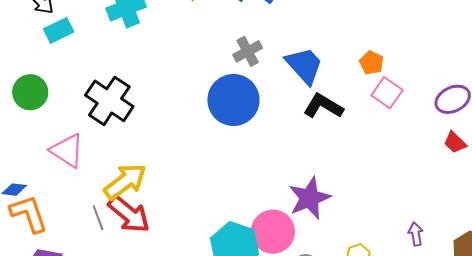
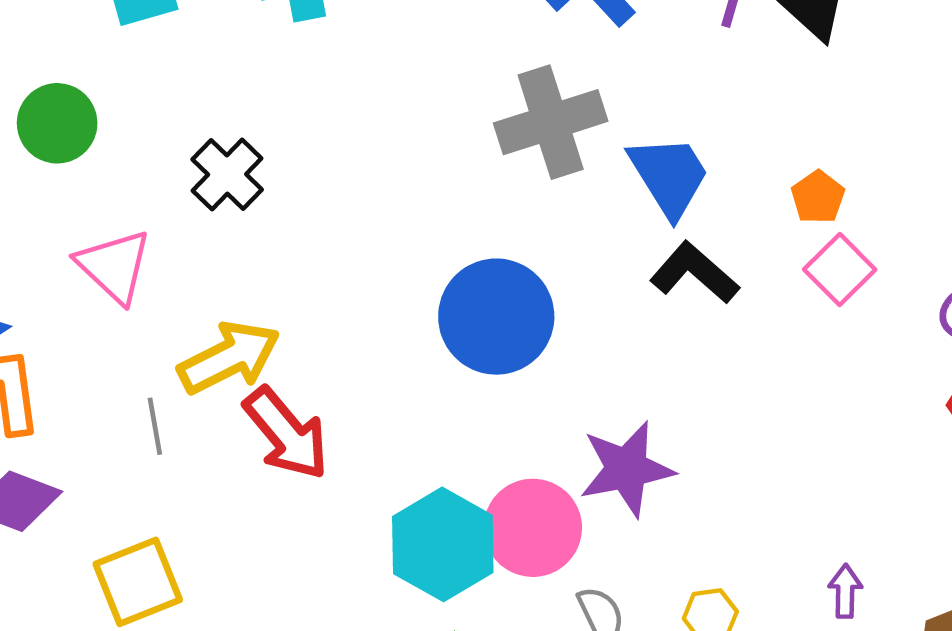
gray cross: (248, 51) -> (551, 122), size x1.6
blue circle: (233, 100) -> (496, 317), moved
black cross: (109, 101) -> (227, 174), size x0.7
red arrow: (129, 214) -> (286, 434), moved

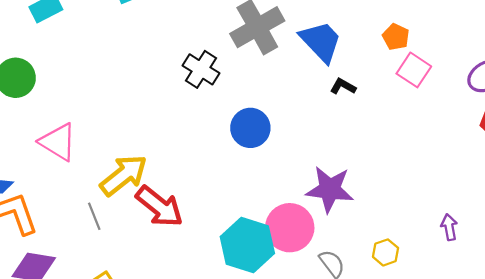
black cross: (227, 174) -> (201, 69), moved
black L-shape: (694, 273) -> (343, 86), size x0.6
blue circle: (496, 317) -> (250, 128), size x0.7
purple star: (627, 469) -> (330, 189), turned 30

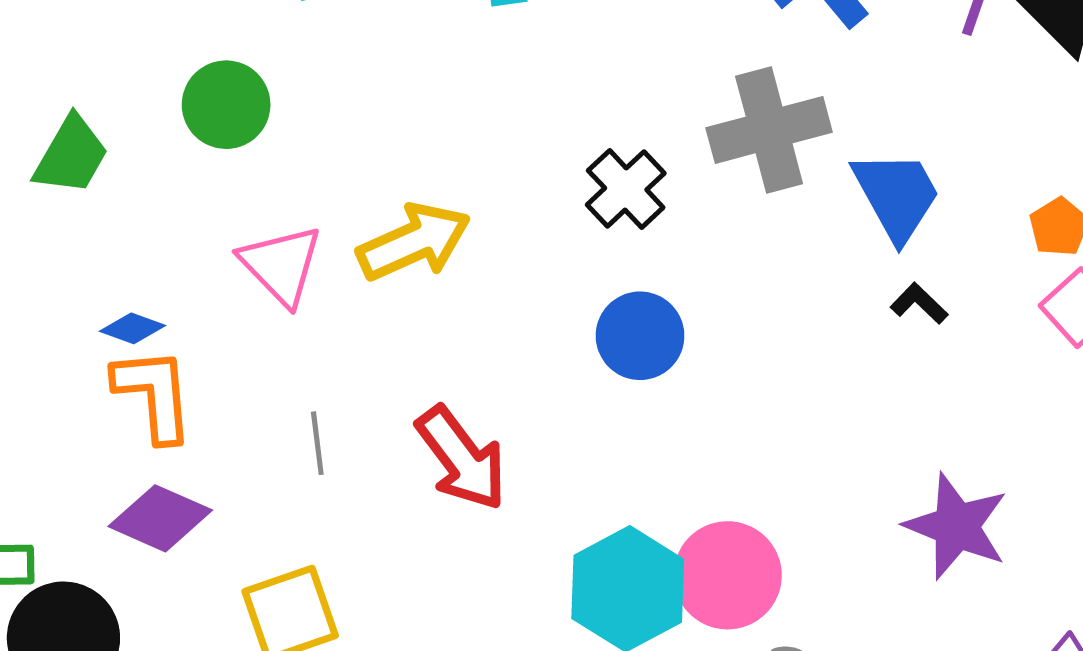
blue circle: (250, 128) -> (640, 336), moved
yellow arrow: (124, 175) -> (414, 242), moved
purple star: (330, 189) -> (956, 526), moved

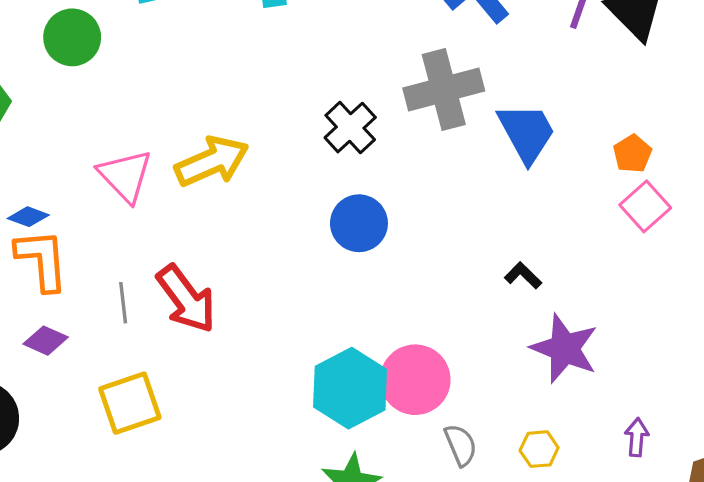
green circle: (226, 105) -> (72, 37), moved
black L-shape: (919, 303) -> (523, 275), moved
gray line: (317, 443) -> (123, 303), moved
red arrow: (462, 458) -> (186, 299), moved
purple diamond: (160, 518) -> (46, 341), size x0.7

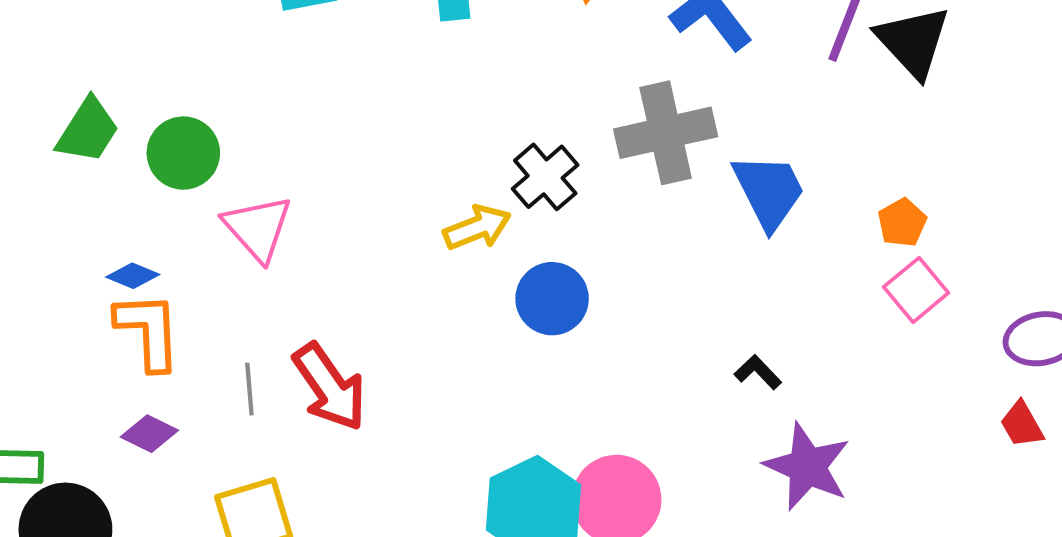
green circle: (72, 37) -> (183, 153), moved
yellow arrow: (212, 161) -> (477, 228), moved, size x0.7

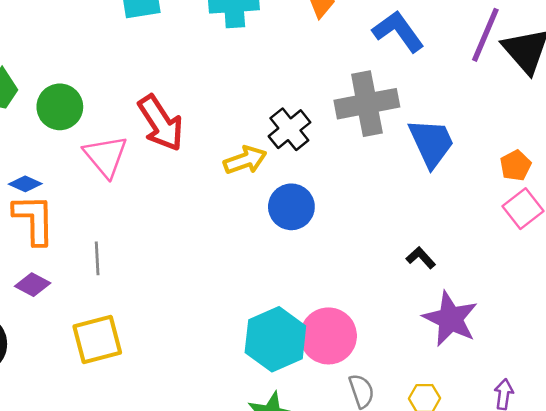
red arrow: (330, 387) -> (161, 123), moved

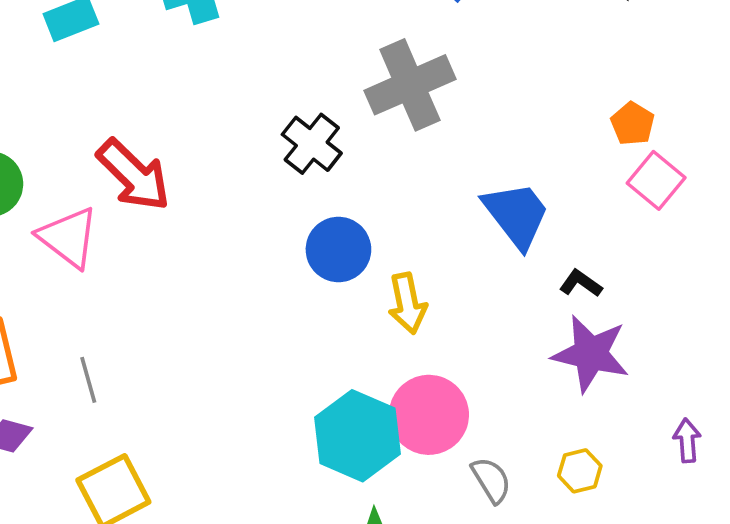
blue trapezoid: (431, 143) -> (516, 215), moved
yellow arrow: (245, 160) -> (407, 303), moved, turned 111
black L-shape: (421, 258) -> (581, 283), moved

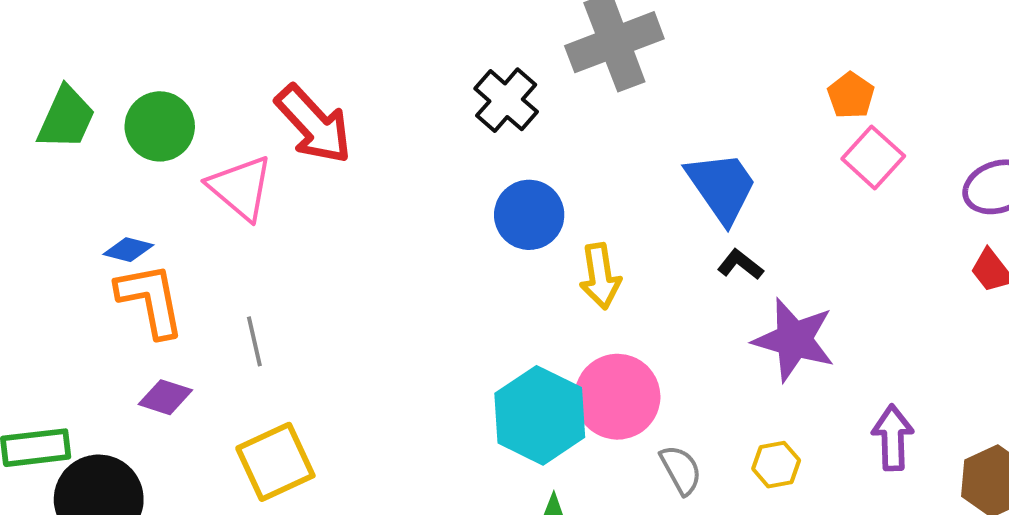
black L-shape: (581, 283) -> (740, 264), moved
purple arrow: (687, 440) -> (893, 438), size x1.4

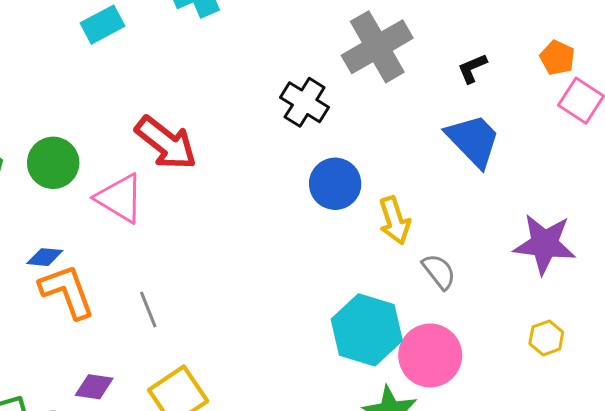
black L-shape: (740, 264) -> (472, 68), moved, turned -52
purple diamond: (165, 397) -> (94, 387), moved
pink circle: (617, 397) -> (430, 355), moved
gray semicircle: (681, 470) -> (439, 271), moved

